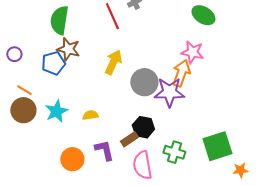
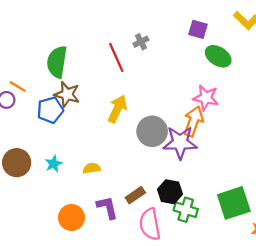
orange line: (24, 90) -> (18, 87), moved
cyan star: (56, 111) -> (54, 164), size x0.7
black hexagon: (143, 127) -> (170, 192), moved

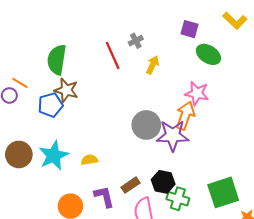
yellow arrow: (117, 109) -> (153, 65), moved, size x0.7
cyan star: (54, 164) -> (54, 156), size x1.8

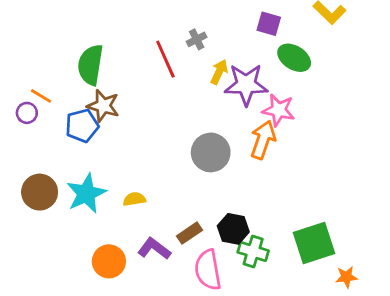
purple star: (173, 136) -> (246, 85), moved
purple L-shape: (104, 197) -> (154, 249), turned -40

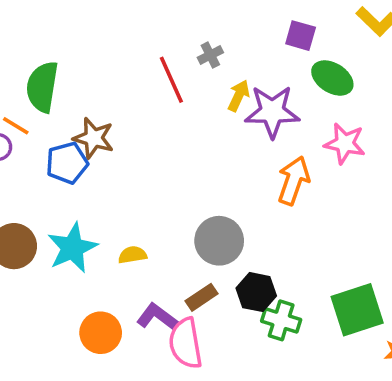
green semicircle: (90, 65) -> (42, 87), moved
pink star: (279, 110) -> (345, 143), moved
gray circle: (211, 152) -> (219, 241), moved
pink semicircle: (208, 270) -> (186, 343), moved

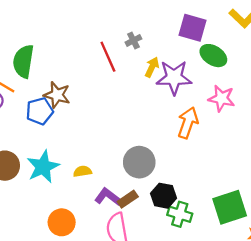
purple square: (301, 36) -> (193, 28), size x1.4
purple L-shape: (157, 317) -> (108, 197), moved

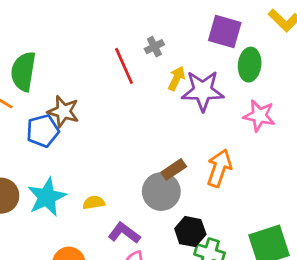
green ellipse: (213, 56) -> (250, 65), turned 64
orange arrow: (188, 123) -> (219, 168), moved
brown rectangle: (128, 199) -> (174, 169), moved

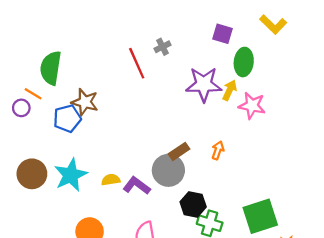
purple square: (225, 31) -> (223, 34), size x0.7
yellow arrow: (176, 78) -> (230, 90), moved
orange arrow: (219, 168) -> (218, 150), size x0.6
purple L-shape: (124, 233) -> (137, 186), moved

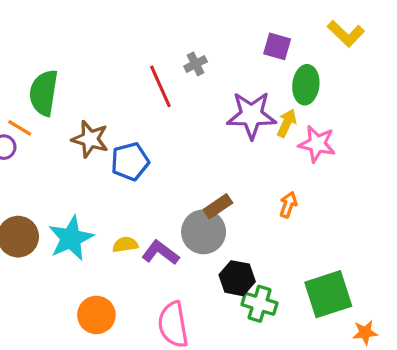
blue pentagon: (67, 119) -> (130, 161), moved
orange arrow: (218, 150) -> (288, 205), moved

